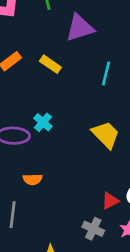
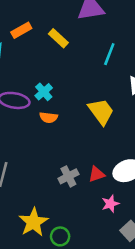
orange semicircle: (33, 179) -> (49, 117), moved
gray cross: (93, 229) -> (68, 176), moved, turned 30

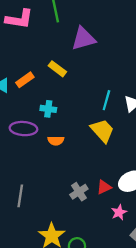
orange rectangle: (21, 30) -> (25, 80), moved
cyan line: (109, 54) -> (106, 100), moved
cyan cross: (44, 92) -> (48, 109), moved, turned -35

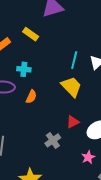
orange semicircle: (56, 141) -> (31, 97), turned -64
red triangle: (104, 187) -> (73, 122), moved

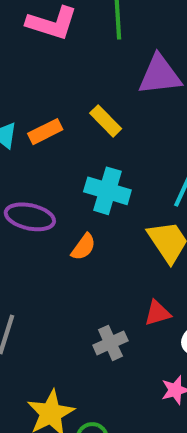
cyan cross: (24, 69) -> (107, 191), moved, size x1.5

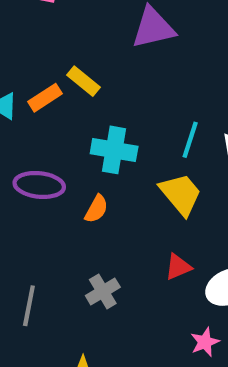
yellow rectangle: (106, 121) -> (84, 81), moved
gray cross: (110, 343) -> (103, 291), moved

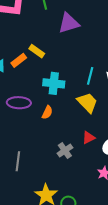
gray cross: (103, 291) -> (65, 151), moved

